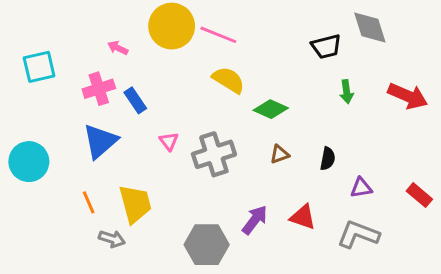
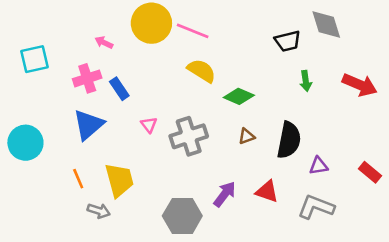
black semicircle: (328, 159) -> (289, 140), size x1.8

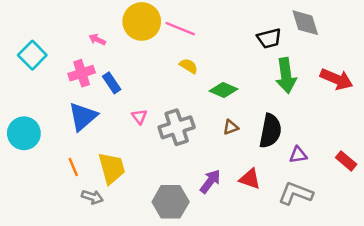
cyan square: (34, 59) -> (32, 55), turned -32
yellow semicircle: (202, 71) -> (189, 66), size x0.7
green arrow: (306, 81) -> (286, 76), size x1.8

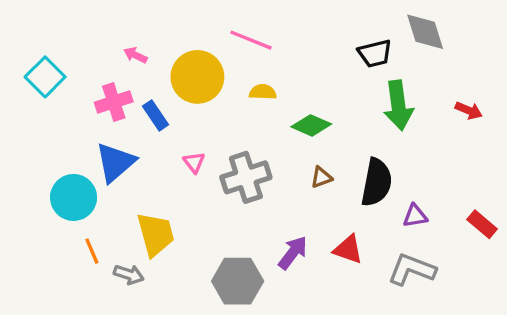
yellow circle: (142, 21) -> (197, 77), moved
yellow semicircle: (189, 66) -> (263, 92), turned -30
red arrow: (336, 79) -> (469, 110), size x0.6
cyan circle: (24, 133) -> (74, 197), moved
orange line: (73, 167) -> (92, 251), moved

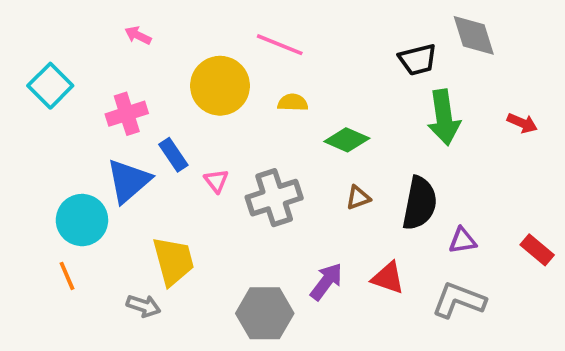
pink arrow: (135, 55) -> (138, 35), moved
blue rectangle: (156, 115) -> (173, 155), moved
orange line: (92, 251) -> (67, 276), moved

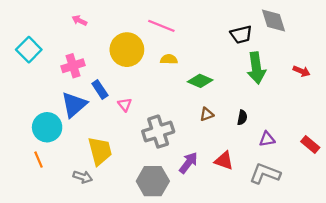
gray cross: (274, 198) -> (158, 132), moved
black semicircle: (420, 203) -> (242, 118), size x0.5

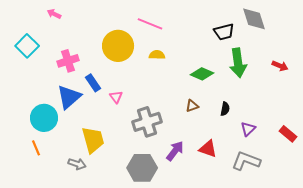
pink arrow: (79, 20) -> (54, 14), moved
green diamond: (200, 81) -> (202, 74), moved
purple triangle: (267, 139) -> (248, 129), turned -35

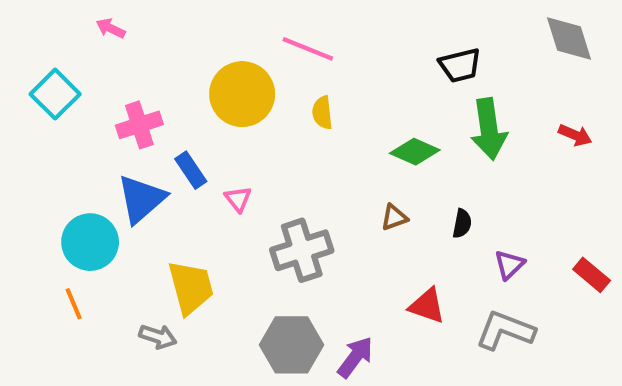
gray diamond: (254, 19) -> (569, 39), moved
yellow semicircle: (157, 55) -> (322, 113), turned -98
purple arrow: (175, 151) -> (355, 357), moved

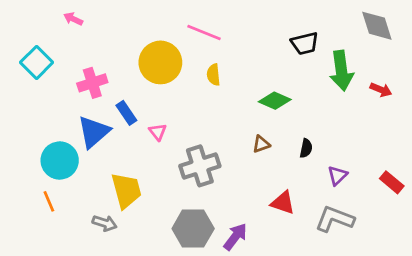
green arrow: (489, 129) -> (341, 71), moved

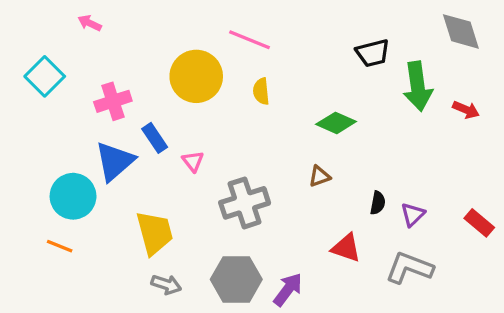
black semicircle: (306, 148) -> (378, 203), moved
orange line: (49, 201) -> (60, 246), turned -45
gray arrow: (105, 223) -> (166, 284), moved

